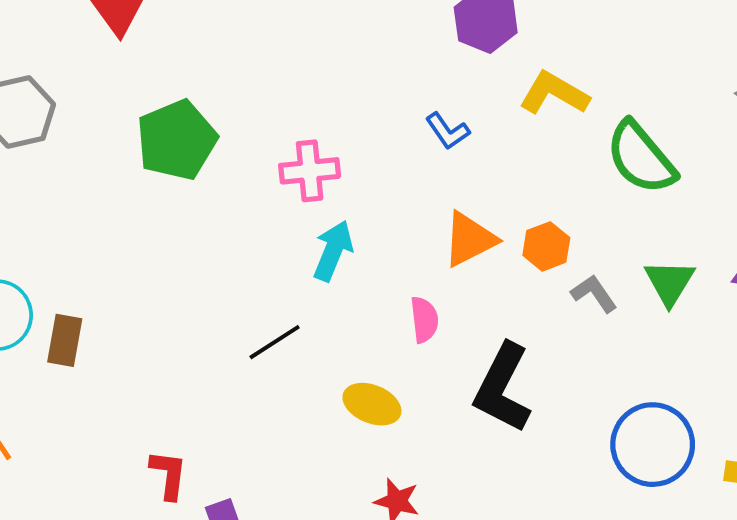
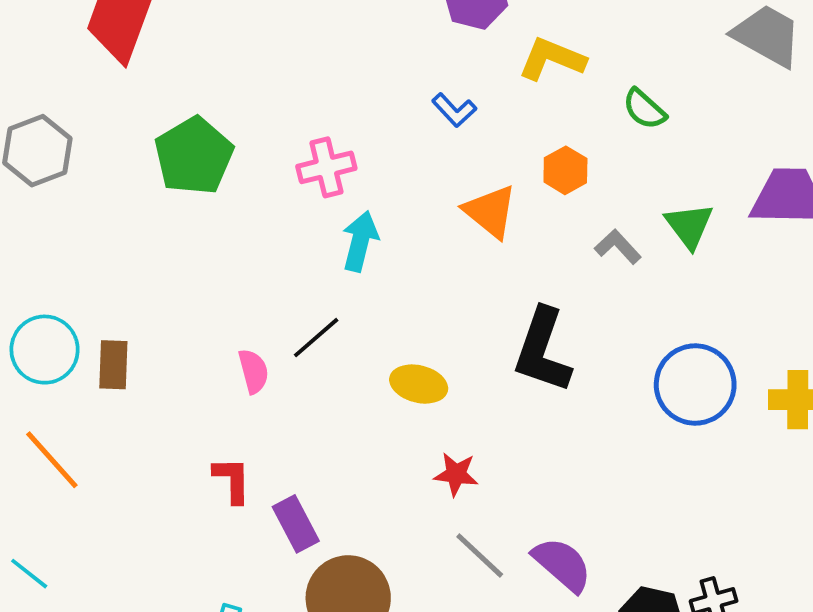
green semicircle: (641, 158) -> (644, 109), size x0.6
orange triangle: (470, 239) -> (490, 211), turned -46
orange hexagon: (546, 246) -> (565, 170), moved
pink semicircle: (424, 320) -> (253, 371), moved

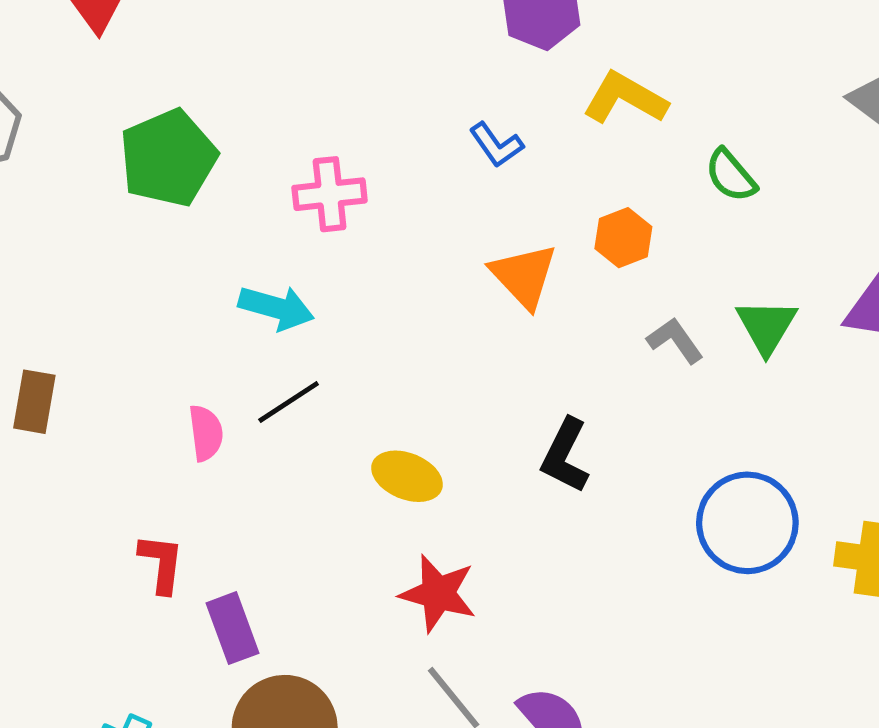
cyan arrow: (360, 241) -> (276, 308), moved, turned 84
black L-shape: (543, 350) -> (565, 456), size x0.7
red star: (456, 474) -> (438, 593), size x1.4

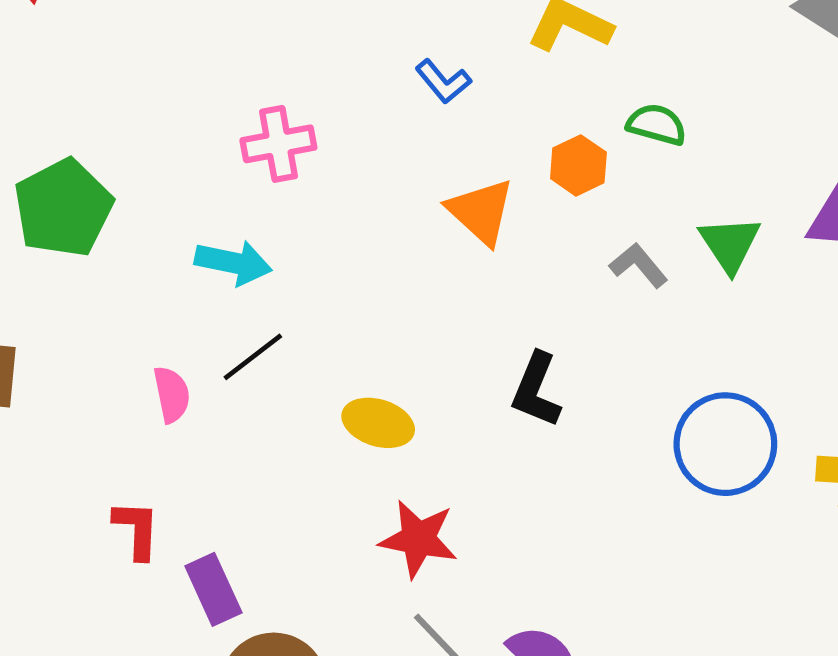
green pentagon: (168, 158) -> (63, 208), moved
green semicircle: (731, 175) -> (657, 124), moved, turned 150

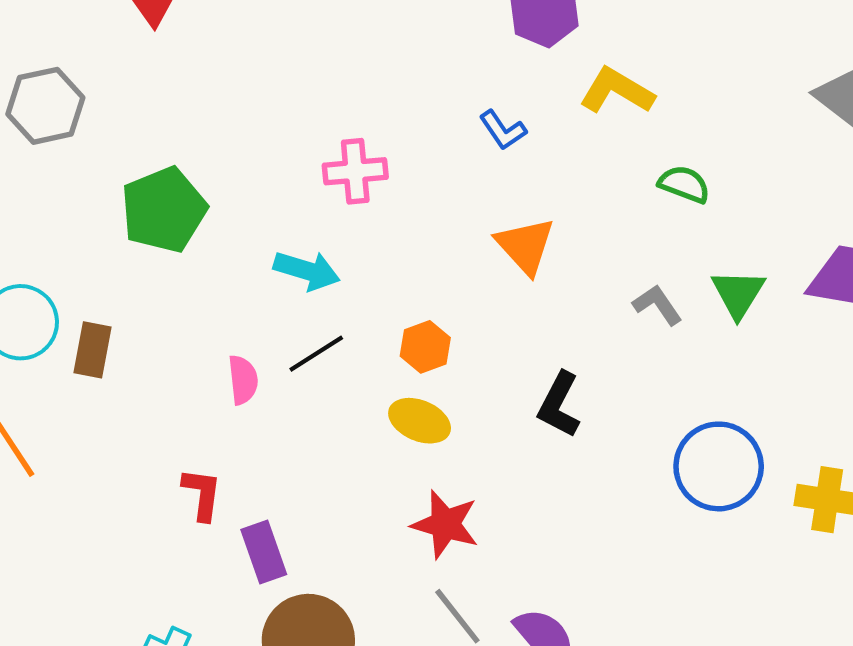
orange hexagon: (578, 165) -> (425, 347), moved

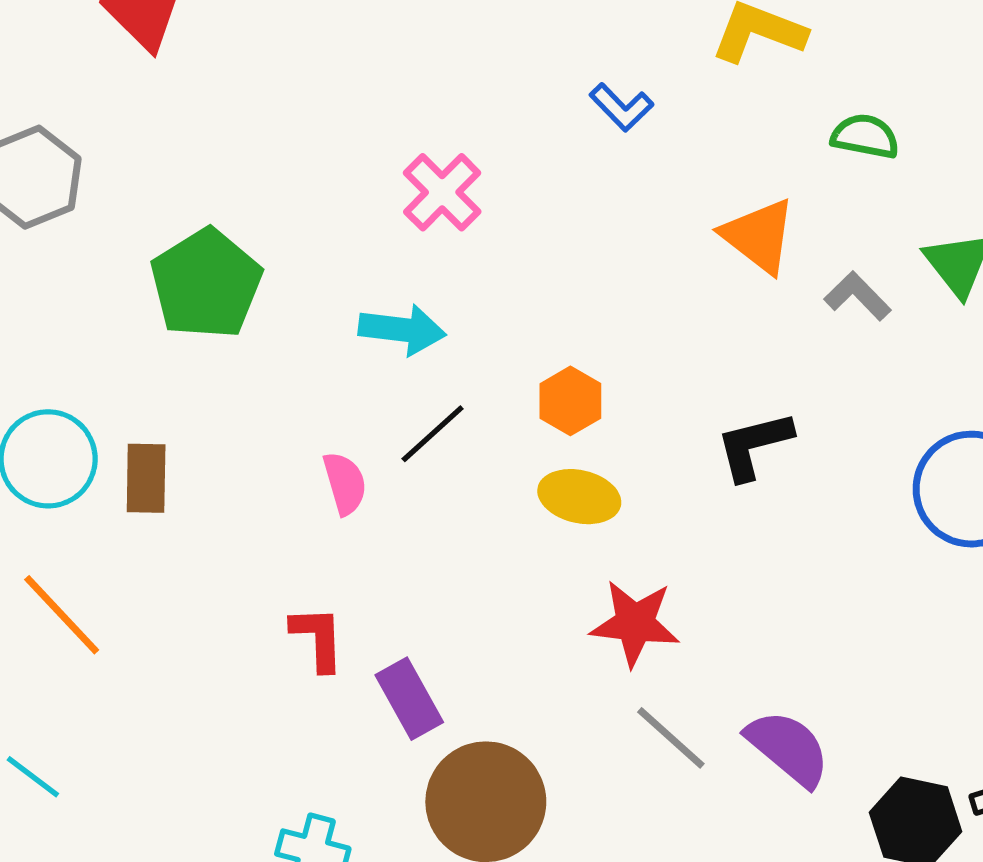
pink cross: (355, 171) -> (442, 192), turned -30
orange triangle: (525, 246) -> (759, 236), moved
black L-shape: (559, 405) -> (754, 445), turned 58

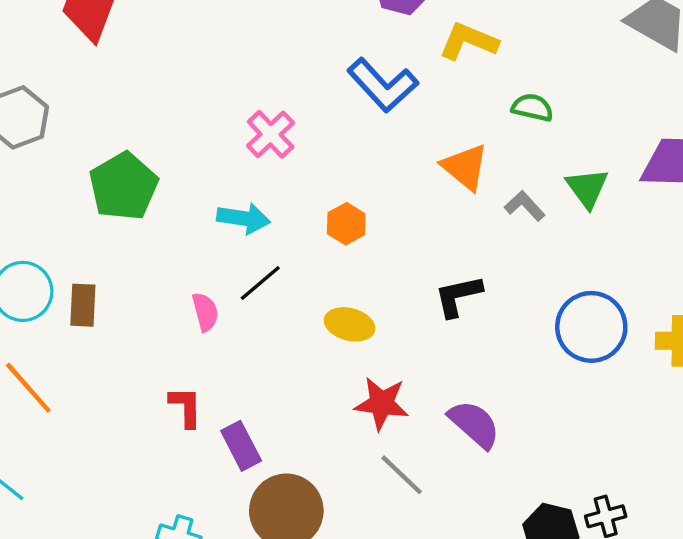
blue L-shape: (621, 107) -> (383, 85), size x1.8
orange hexagon: (570, 401) -> (346, 224), moved
purple semicircle: (788, 748) -> (474, 424), moved

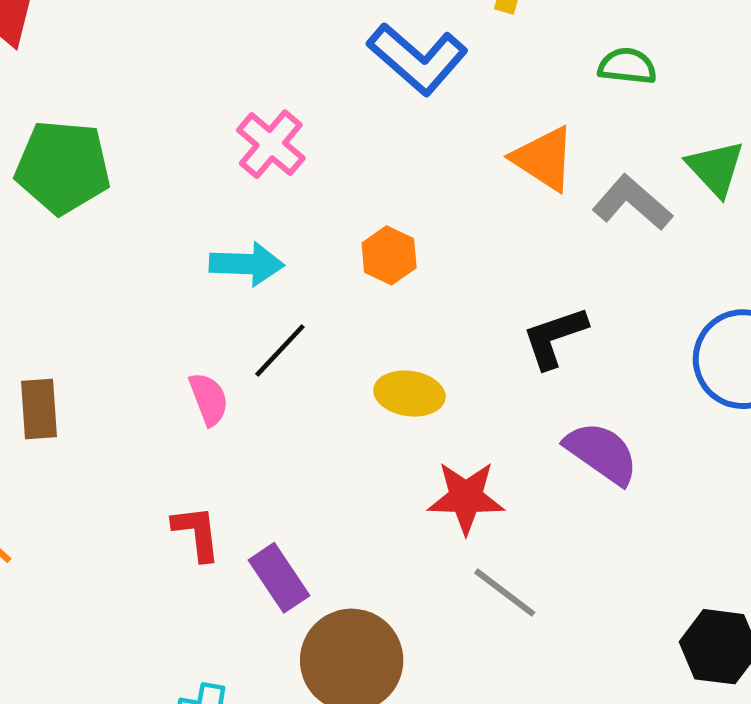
green pentagon: (123, 186) -> (63, 167), moved, turned -30
gray L-shape: (525, 206) -> (632, 203), size x1.4
purple semicircle: (474, 424) -> (602, 453), moved

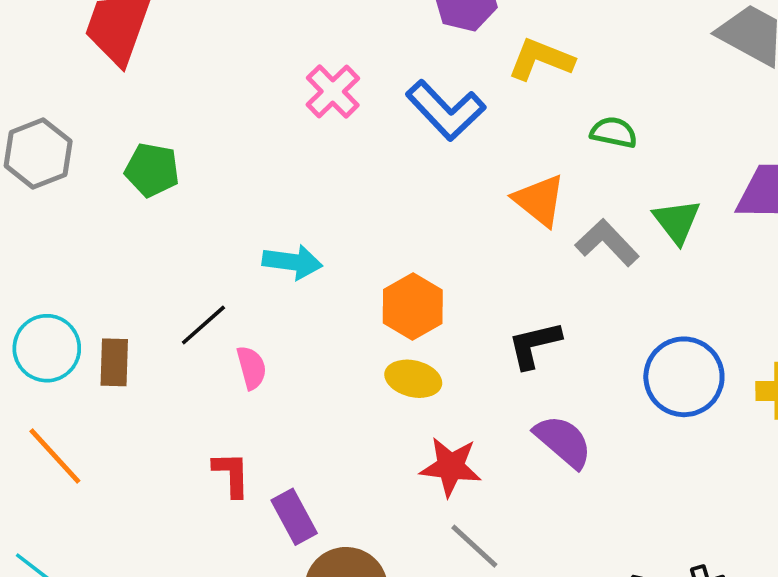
pink cross: (271, 144) -> (333, 91), moved
green pentagon: (63, 167) -> (152, 170), size x0.7
orange hexagon: (389, 255) -> (413, 306), moved, size x1.4
black line: (280, 351) -> (203, 325), moved

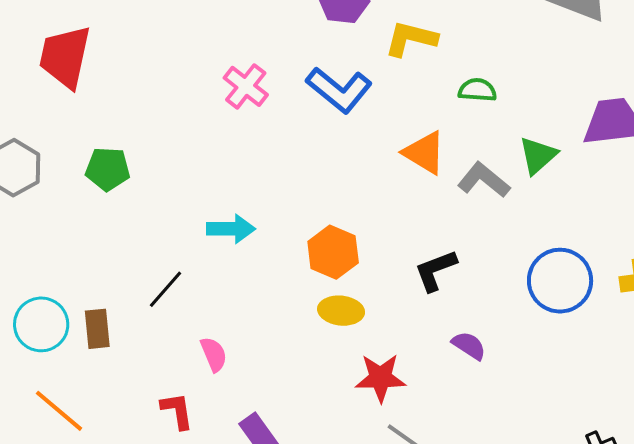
green triangle: (677, 221) -> (538, 155), turned 33
pink semicircle: (251, 368) -> (214, 354), moved
purple semicircle: (563, 441) -> (469, 346), size x0.7
red L-shape: (231, 474) -> (177, 411), moved

